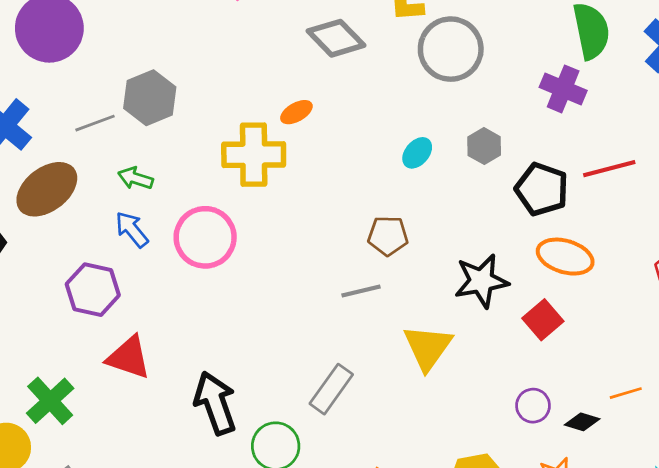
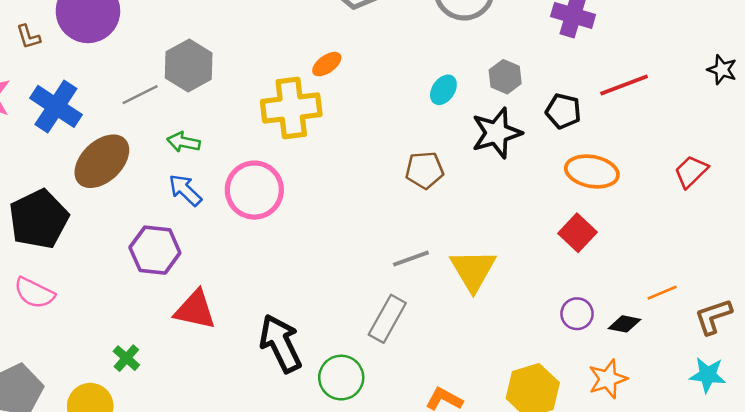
black pentagon: (542, 189) -> (563, 111), size x0.7
black star: (481, 281) -> (497, 133), moved
gray line: (361, 291) -> (411, 259), moved
green cross: (50, 401) -> (126, 358), size x0.6

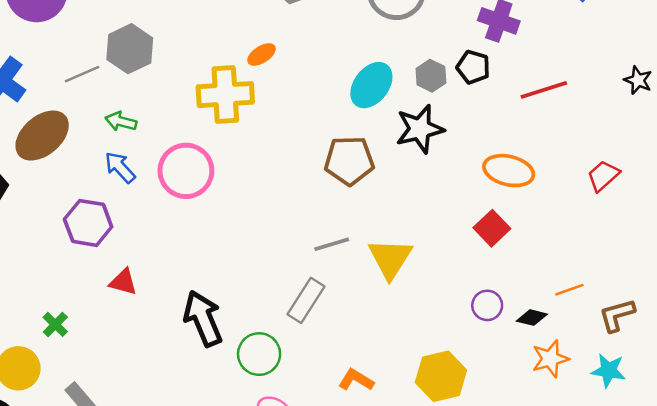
cyan ellipse: (443, 90) -> (371, 85), size x1.6
black pentagon: (563, 111) -> (473, 67), moved
brown pentagon: (425, 170) -> (349, 161), size x1.4
red triangle: (195, 310) -> (123, 282), size x0.7
orange star: (608, 379) -> (550, 359), moved

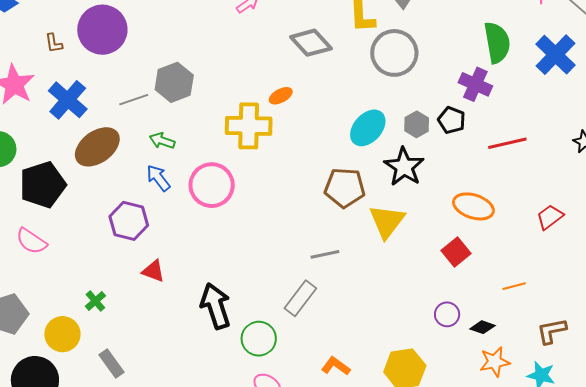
black star: (420, 129) -> (404, 167), turned -30
yellow triangle: (390, 258) -> (387, 221), moved
orange line: (569, 290) -> (514, 286), moved

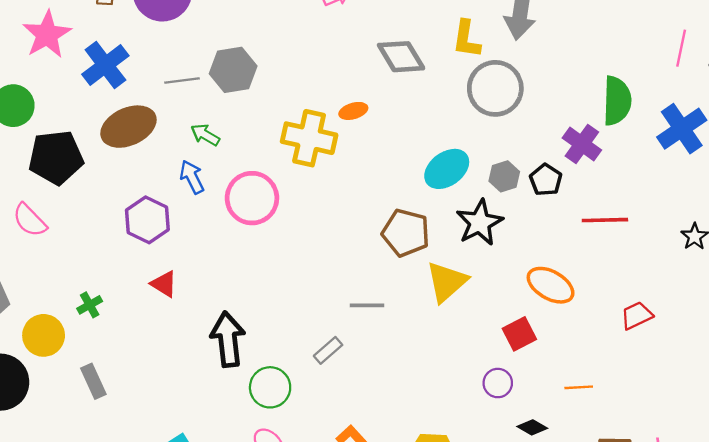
gray rectangle: (300, 298) -> (328, 350), size x0.7
purple circle: (447, 314) -> (498, 383), moved

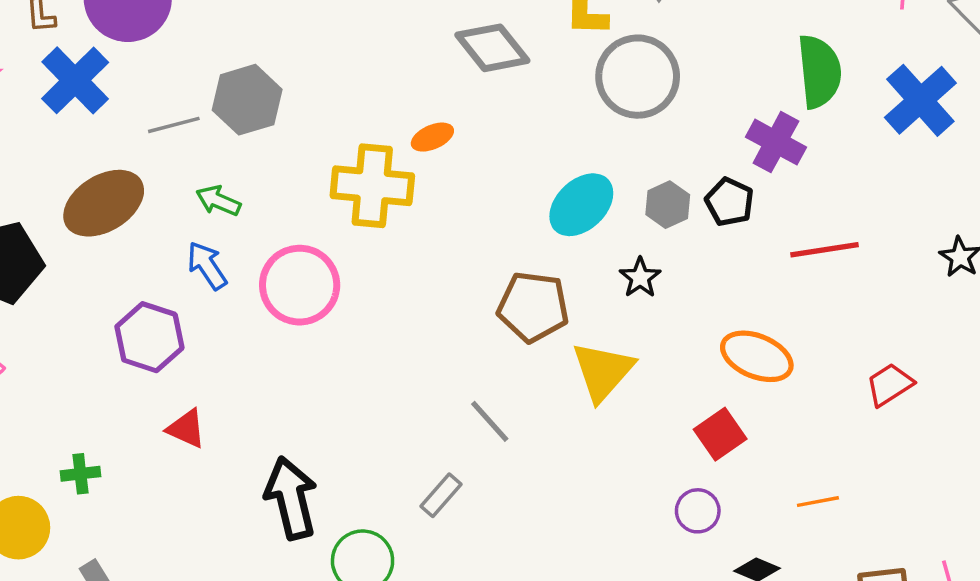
blue cross: (105, 65) -> (75, 80), moved
black star: (480, 223) -> (640, 278), size x0.6
green cross: (90, 305) -> (80, 474), turned 30
gray line: (367, 305) -> (490, 421), turned 56

